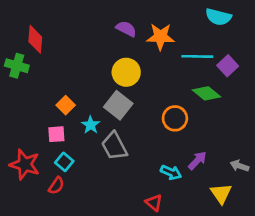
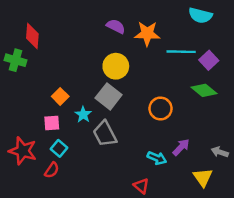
green diamond: (207, 93) -> (204, 90), moved

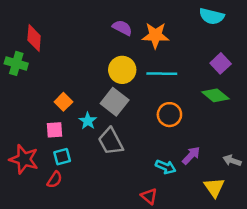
cyan line: (181, 52) -> (162, 74), moved
cyan square: (59, 148) -> (62, 157), turned 35

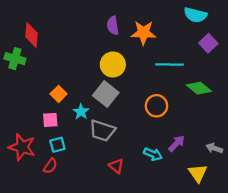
purple semicircle: (122, 28) -> (113, 26), turned -126
purple square: (221, 63) -> (208, 43), moved
cyan line: (162, 74) -> (169, 64), moved
gray trapezoid: (111, 141) -> (102, 131), turned -44
red triangle: (149, 196) -> (116, 166), moved

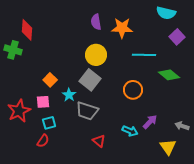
red star: (22, 147) -> (19, 111), moved, turned 30

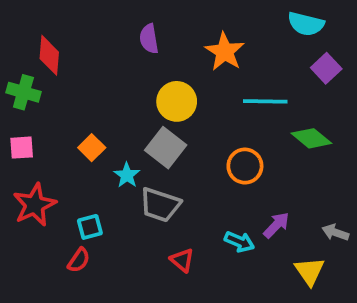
purple semicircle: (96, 22) -> (149, 39), moved
orange star: (122, 28) -> (225, 52), turned 30
pink square: (43, 102) -> (22, 148), moved

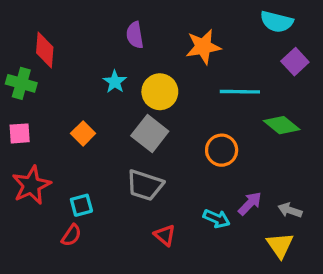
orange star: (225, 52) -> (203, 47), turned 30
cyan star: (127, 175) -> (115, 82), moved
gray arrow: (335, 232) -> (290, 210), moved

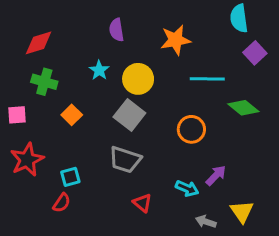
cyan semicircle: (277, 22) -> (239, 18), turned 68
red diamond: (45, 50) -> (39, 43), turned 68
green cross: (21, 83) -> (44, 82), moved
gray arrow: (290, 210) -> (206, 222), moved

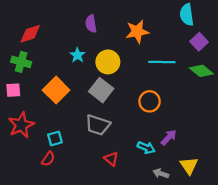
green cross: (44, 82) -> (21, 62), moved
green diamond: (243, 108) -> (201, 71), moved
orange square: (72, 115) -> (56, 90), size x1.6

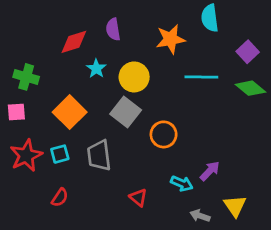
cyan semicircle: (187, 15) -> (210, 18), moved
red diamond: (30, 34) -> (74, 42), moved
orange circle: (150, 101) -> (164, 134), moved
gray trapezoid: (98, 125) -> (99, 155), moved, turned 65
cyan square: (55, 139) -> (60, 154), moved

